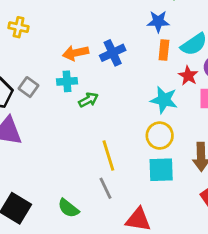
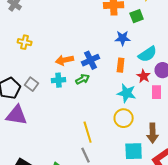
orange rectangle: (164, 50) -> (121, 65), moved
green arrow: (88, 100) -> (83, 79), moved
cyan square: (161, 170) -> (134, 151), moved

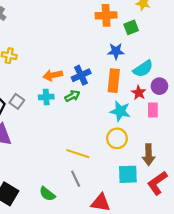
orange rectangle: (121, 65) -> (114, 81), size x1.5
yellow line: (88, 132) -> (78, 154), turned -55

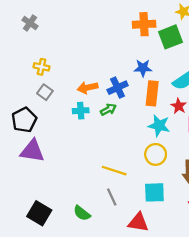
green square: (131, 27) -> (171, 37), size x1.5
blue star: (116, 51) -> (143, 68), moved
gray square: (17, 101) -> (45, 92), moved
cyan square: (128, 174) -> (154, 192), moved

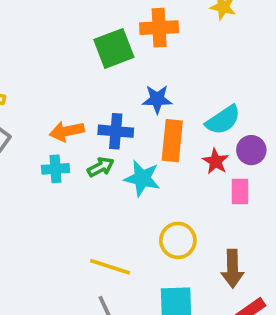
green square: (171, 37) -> (114, 48), moved
blue cross: (118, 88) -> (116, 131), turned 30
cyan star: (159, 126) -> (142, 178), moved

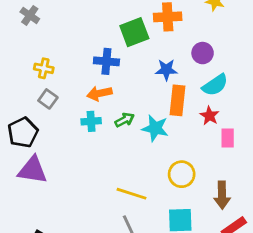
blue cross: (116, 131) -> (106, 61), moved
purple circle: (251, 150) -> (203, 53), moved

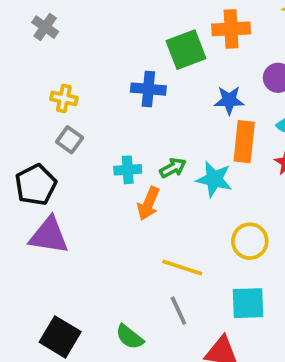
orange arrow: (99, 93) -> (148, 204), moved, turned -55

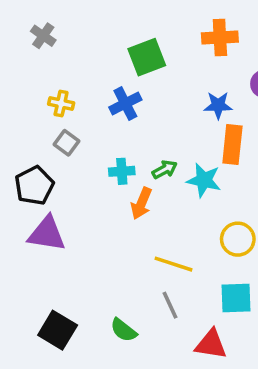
green square: (186, 50) -> (147, 57), moved
blue cross: (148, 89) -> (125, 103), moved, turned -32

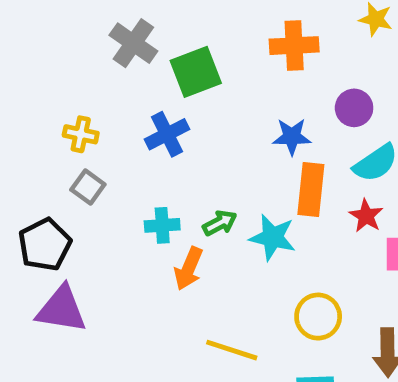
gray cross: (43, 36) -> (133, 43), moved, size x1.4

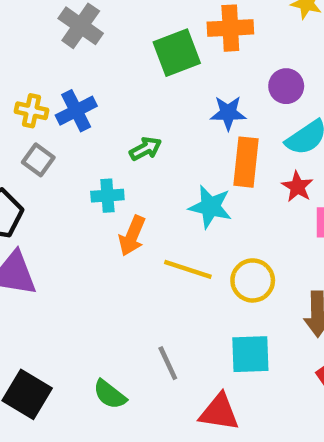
green square: (196, 72) -> (177, 53), moved
blue cross: (167, 134) -> (76, 111), moved
green arrow: (220, 223) -> (145, 149), moved
yellow line: (232, 350) -> (188, 269), moved

